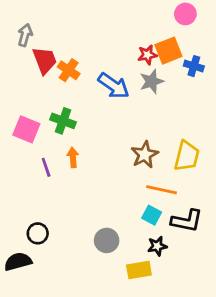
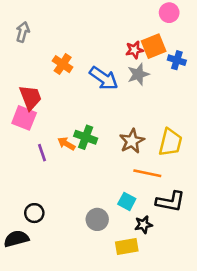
red trapezoid: (45, 60) -> (30, 97), moved
green cross: (63, 121) -> (86, 137), moved
orange arrow: (73, 157) -> (66, 144), turned -54
cyan square: (152, 215) -> (127, 201), moved

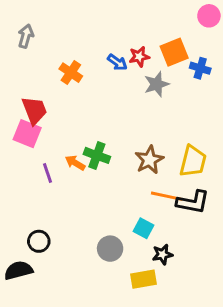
pink circle: (169, 13) -> (209, 16), moved
red star: (134, 50) -> (139, 57), moved
blue arrow: (104, 78) -> (117, 62), moved, size x0.6
black L-shape: (170, 201) -> (193, 202), moved

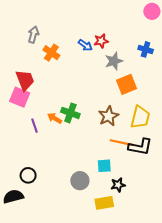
gray arrow: (26, 36) -> (33, 35), moved
orange square: (174, 52) -> (126, 84), moved
cyan square: (144, 228) -> (104, 166), turned -32

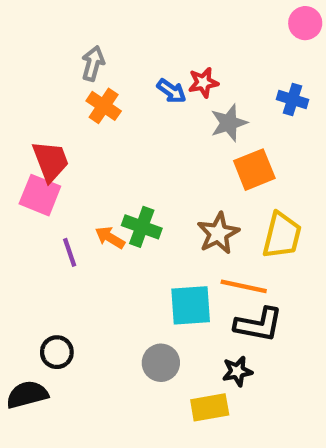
gray arrow: (33, 35) -> (93, 63), moved
black L-shape: (140, 147) -> (259, 325), moved
cyan square: (104, 166) -> (191, 305), moved, size x1.5

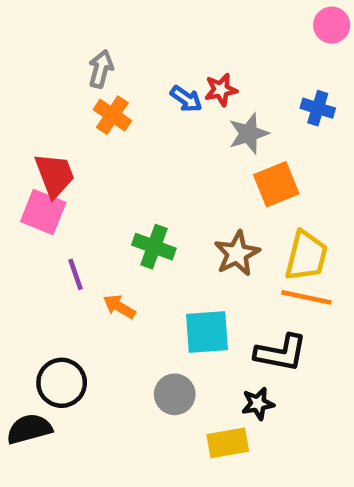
orange arrow: (110, 238) -> (119, 307), moved
orange line: (244, 286) -> (306, 297), moved
black circle: (57, 352) -> (62, 383), size x1.4

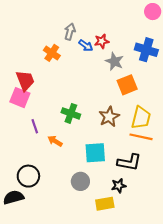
gray arrow: (101, 69) -> (70, 32), moved
blue cross: (318, 108) -> (146, 50), size x1.5
gray star: (249, 134) -> (114, 61), turned -30

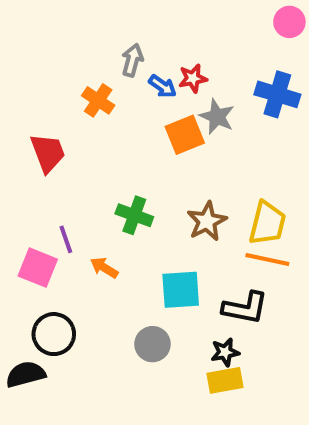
orange square: (127, 85) -> (185, 135), moved
pink square: (20, 98) -> (38, 268), moved
yellow rectangle: (105, 204) -> (225, 380), moved

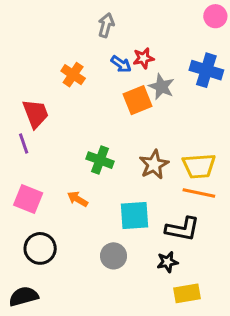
gray arrow: (132, 60) -> (106, 25), moved
yellow trapezoid: (267, 223) -> (199, 166), turned 72
purple line: (66, 239) -> (24, 144), moved
black semicircle: (26, 374) -> (24, 296), moved
yellow rectangle: (225, 380) -> (187, 293), moved

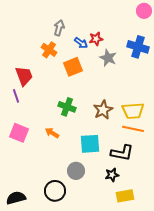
gray arrow: (106, 25) -> (59, 28), moved
orange square: (137, 100) -> (73, 67), moved
black circle: (40, 248) -> (55, 191), moved

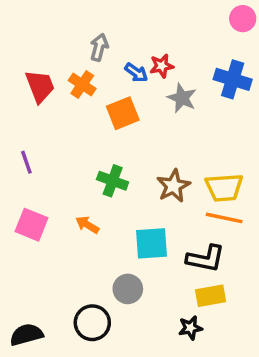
red trapezoid: (24, 76) -> (40, 86), moved
black star: (112, 175) -> (190, 328), moved
yellow rectangle: (125, 196) -> (211, 296), moved

